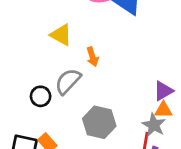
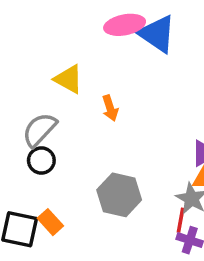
gray semicircle: (68, 81) -> (40, 130), moved

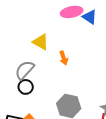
blue triangle: (157, 34) -> (90, 17), size x0.7

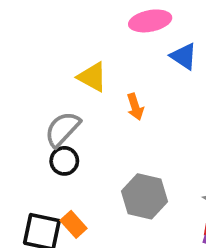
blue triangle: (90, 17) -> (184, 56), moved

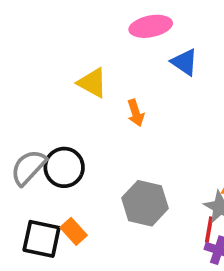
gray semicircle: (62, 129) -> (28, 167), moved
black circle: (64, 161) -> (64, 167), size x1.4

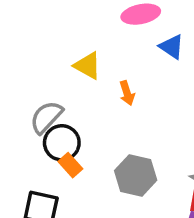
gray semicircle: (28, 167) -> (46, 117), moved
orange rectangle: (74, 231) -> (70, 165), moved

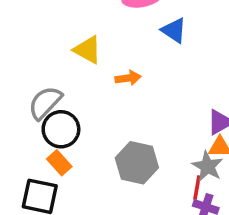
orange arrow: (127, 93) -> (128, 78), turned -80
orange rectangle: (70, 165) -> (59, 163), moved

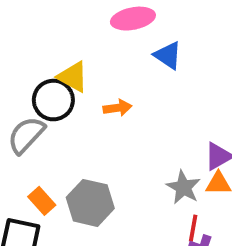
black circle: (61, 129) -> (53, 100), moved
gray hexagon: (137, 163) -> (90, 203), moved
gray star: (208, 166) -> (183, 187), moved

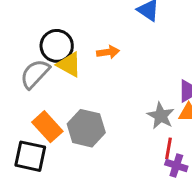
yellow triangle: (73, 77) -> (69, 65), moved
orange rectangle: (42, 201) -> (47, 127), size x1.4

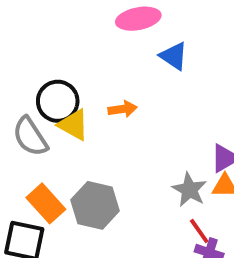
gray semicircle: (35, 74) -> (30, 137), turned -76
red line: (169, 148) -> (199, 231), turned -45

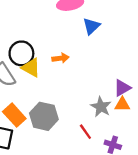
blue triangle: (174, 56) -> (91, 26), turned 42
red line: (199, 231) -> (85, 132), moved

